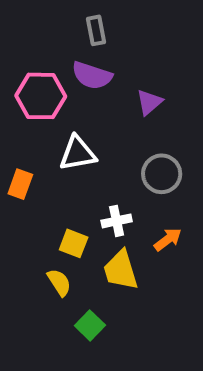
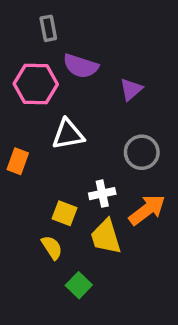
gray rectangle: (96, 30) -> (48, 28), moved
orange arrow: (168, 239) -> (147, 210), size x1.5

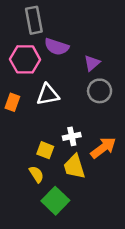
gray rectangle: (48, 28) -> (34, 20), size x1.5
gray circle: (142, 152) -> (100, 91), moved
orange rectangle: (18, 161) -> (12, 102), moved
green square: (79, 285) -> (55, 201), size x1.5

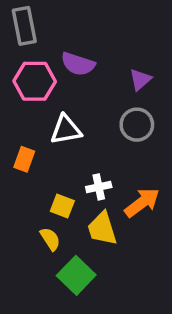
gray rectangle: (34, 20) -> (24, 26), moved
purple triangle: (92, 63) -> (140, 80), moved
orange rectangle: (12, 102) -> (24, 159), moved

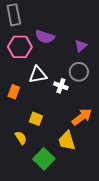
white cross: (99, 187) -> (61, 86), moved, turned 32
yellow trapezoid: (102, 229) -> (67, 141), moved
yellow semicircle: (50, 239) -> (21, 138), moved

